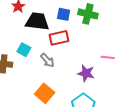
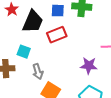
black trapezoid: (37, 21) -> (33, 22), turned 115
gray arrow: (48, 60) -> (38, 72), moved, turned 35

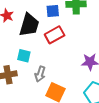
gray arrow: (38, 72) -> (40, 74), turned 42

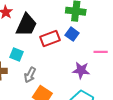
blue square: (53, 11) -> (72, 34), moved, turned 32

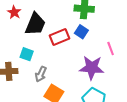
pink line: (101, 52) -> (111, 48), turned 72
purple star: (81, 70) -> (92, 68), size x1.4

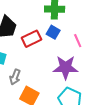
pink line: (111, 48) -> (78, 41), moved

